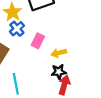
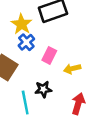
black star: (59, 72) -> (43, 89), moved

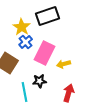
pink rectangle: (49, 55) -> (45, 53), size x1.6

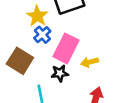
black star: (40, 81) -> (60, 73), moved

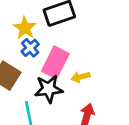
black star: (60, 73) -> (49, 89), size x1.5

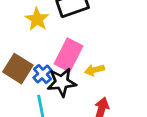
blue cross: (30, 48) -> (42, 74), moved

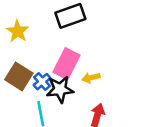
yellow star: (37, 19) -> (18, 31), moved

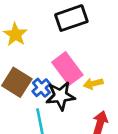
pink rectangle: (67, 64) -> (67, 69), turned -64

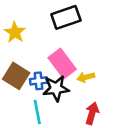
blue cross: (41, 88) -> (39, 81), turned 35

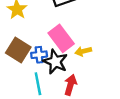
black star: (56, 88) -> (55, 62), turned 30
red arrow: (92, 113) -> (70, 85), moved

